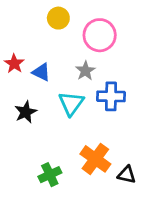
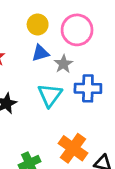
yellow circle: (58, 18) -> (38, 24), moved
blue triangle: (41, 72) -> (40, 53), moved, turned -42

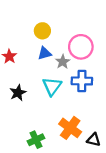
pink circle: (77, 30) -> (81, 47), moved

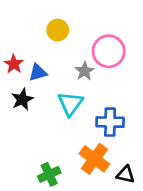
blue triangle: (45, 53) -> (38, 72), moved
blue cross: (82, 81) -> (110, 122), moved
black star: (18, 93) -> (22, 99), moved

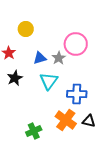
yellow circle: (58, 30) -> (26, 29), moved
blue triangle: (38, 72) -> (40, 58), moved
black triangle: (126, 174) -> (89, 121), moved

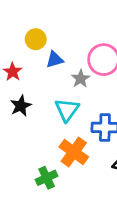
blue triangle: (40, 58) -> (55, 60), moved
orange cross: (66, 120) -> (74, 152), moved

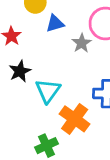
cyan triangle: (67, 110) -> (48, 91), moved

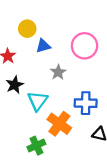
gray star: (82, 43) -> (58, 72), moved

